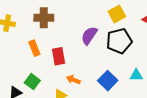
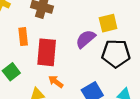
yellow square: (117, 14) -> (108, 23), moved
red rectangle: (58, 56) -> (47, 52), size x1.4

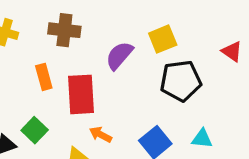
purple semicircle: (86, 39) -> (119, 56), moved

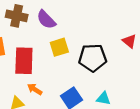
yellow square: (163, 39) -> (59, 47), moved
purple semicircle: (119, 56) -> (46, 20), moved, turned -90

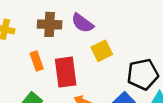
black pentagon: (93, 58) -> (143, 74), moved

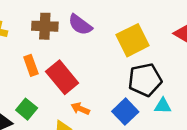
yellow square: (102, 51) -> (133, 40), moved, size x1.4
red rectangle: (66, 72) -> (62, 77), turned -32

